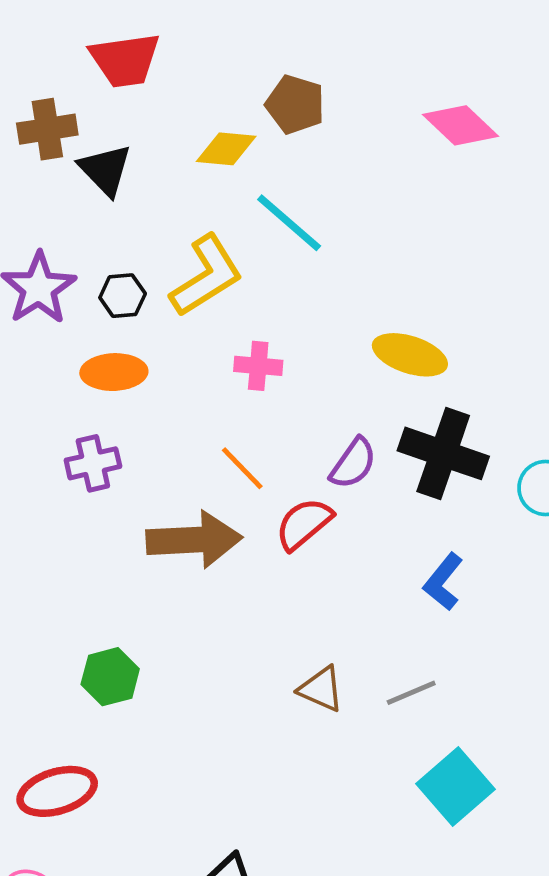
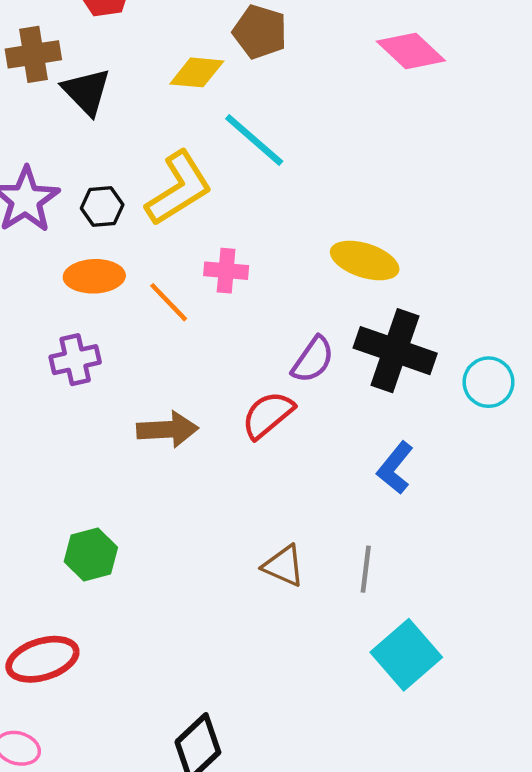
orange line: (242, 468) -> (169, 302), moved
brown arrow: (194, 540) -> (167, 429), size x0.7
gray line: (411, 693) -> (366, 569), turned -60

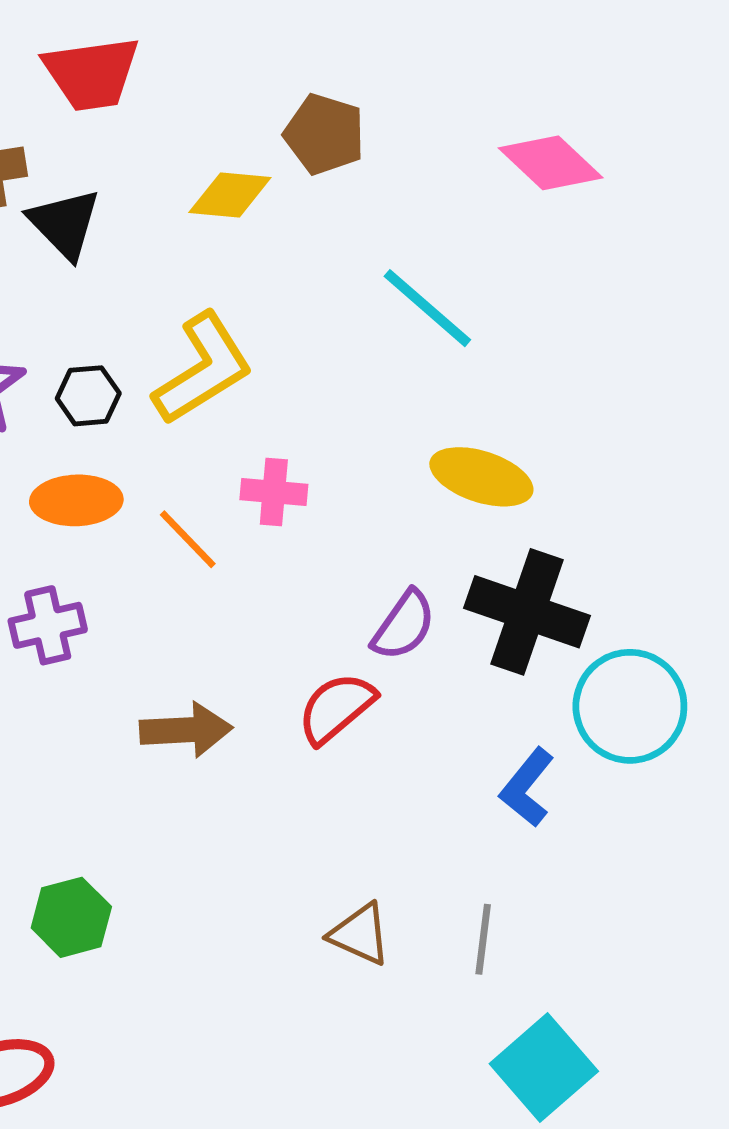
cyan line: (254, 140) -> (427, 308), moved
cyan circle: (489, 382) -> (630, 706), moved, size x1.5

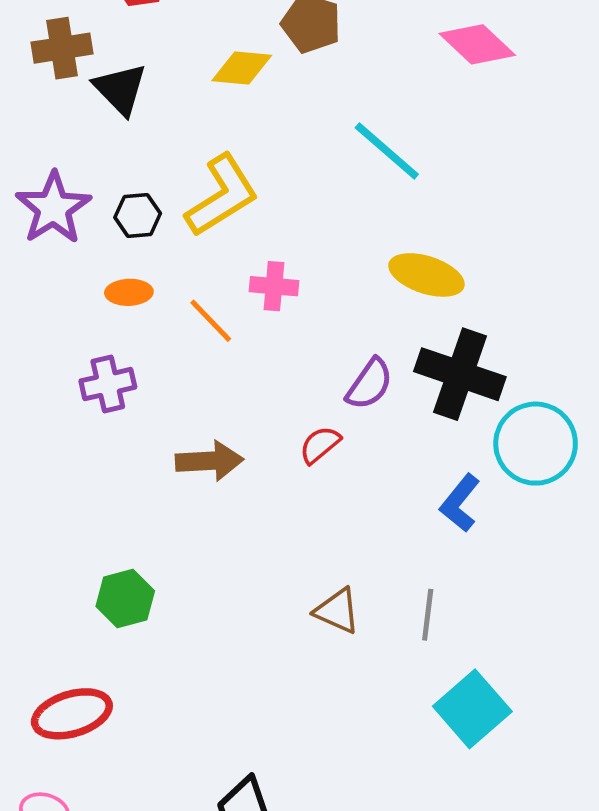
orange ellipse: (76, 500) -> (129, 292), size x0.7
red semicircle: (336, 708) -> (320, 445), size x0.7

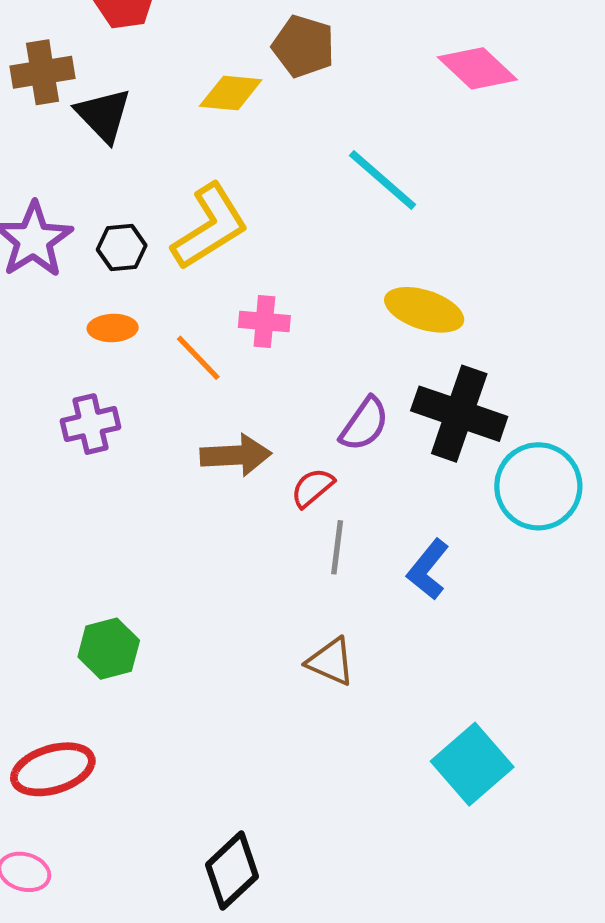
brown arrow: (210, 461) -> (236, 455), moved
blue L-shape: (460, 503) -> (428, 569), moved
gray line: (428, 615) -> (337, 547), moved

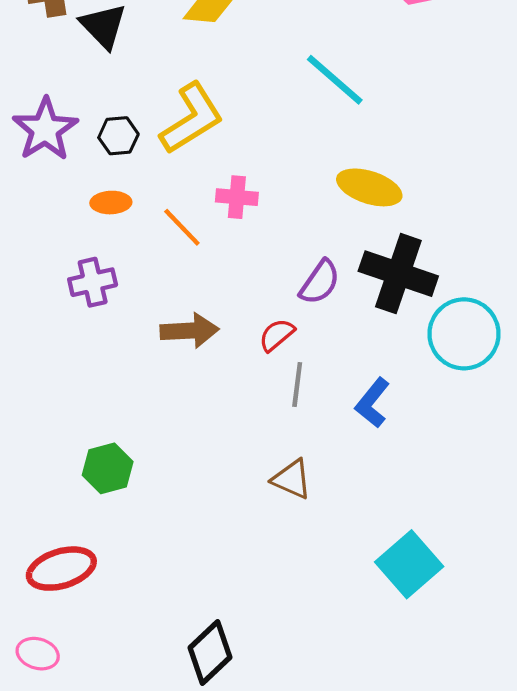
brown arrow: (236, 455) -> (189, 331), moved

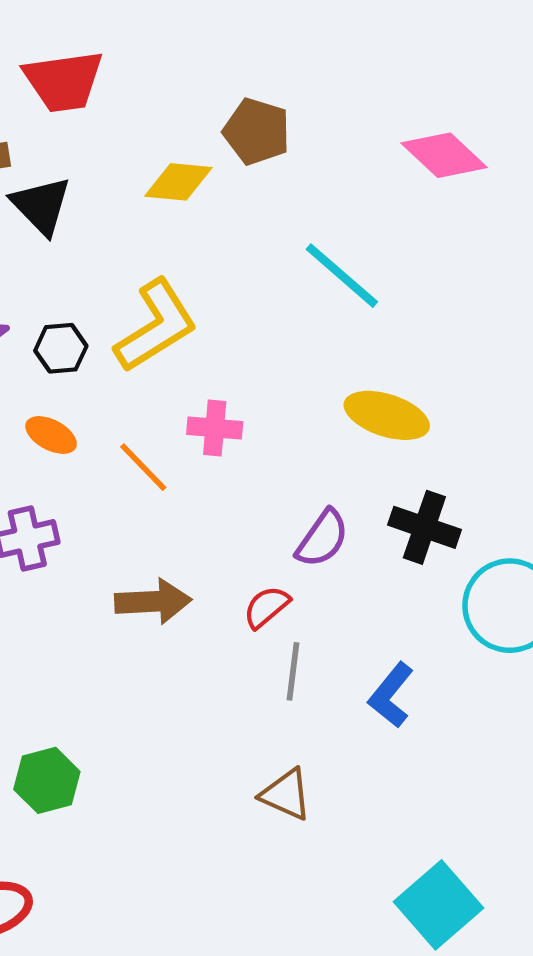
orange ellipse: (111, 203) -> (51, 435), turned 30
black cross: (398, 274) -> (424, 527), size x0.7

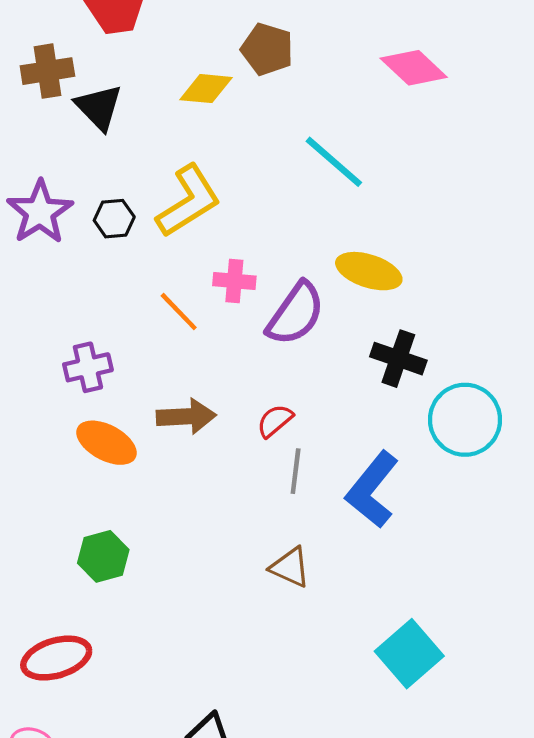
orange ellipse: (51, 435) -> (107, 443), moved, size x1.5
purple semicircle: (322, 538) -> (296, 314), moved, size x1.4
blue L-shape: (391, 695) -> (372, 490), size x1.5

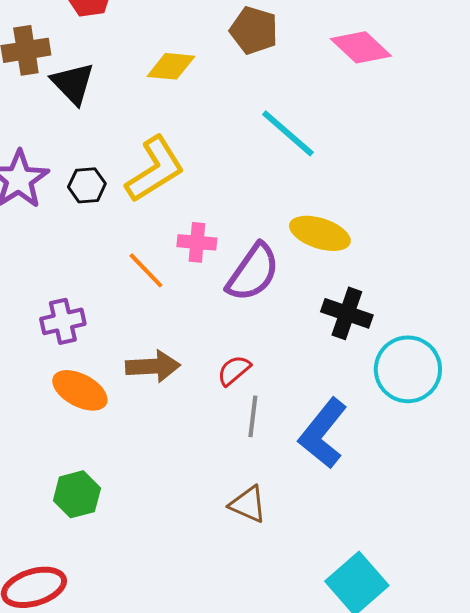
brown pentagon: (267, 49) -> (254, 30), moved

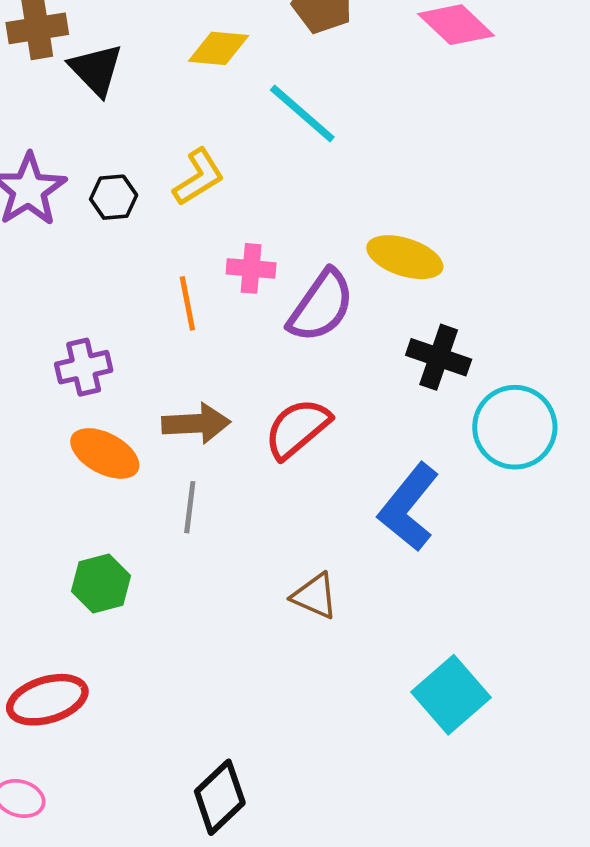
cyan line: (288, 133) -> (302, 113), moved
yellow L-shape: (155, 169) -> (199, 177), size x0.7
orange line: (146, 270) -> (187, 303), turned 33
red semicircle: (234, 370) -> (297, 428), size x1.6
gray line: (253, 416) -> (190, 507), moved

